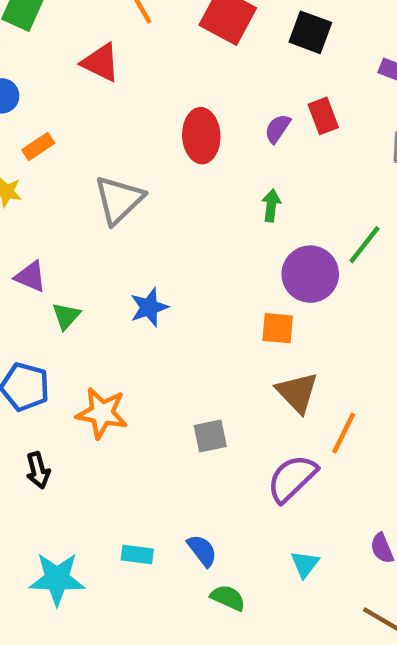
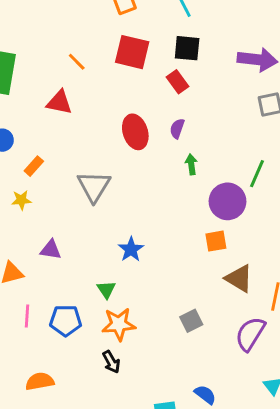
red rectangle: (323, 116) -> (177, 82), moved
purple semicircle: (277, 129) -> (177, 129), moved
green triangle: (66, 316) -> (106, 290), moved
black arrow: (38, 470) -> (111, 362), moved

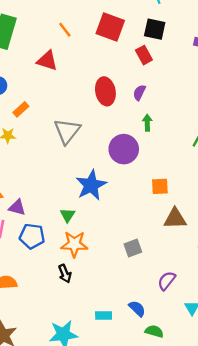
purple circle: (228, 201) -> (124, 149), moved
blue star: (131, 249) -> (91, 185), size x1.5
purple triangle: (51, 250) -> (17, 207), moved
brown triangle: (239, 279) -> (175, 219), turned -40
purple semicircle: (250, 334) -> (167, 281), moved, size x0.7

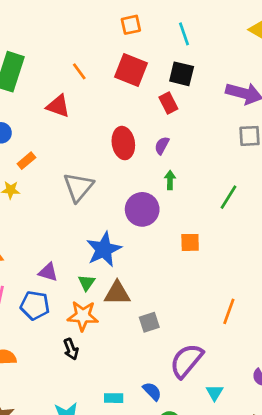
orange square: (160, 186) -> (190, 242), moved
purple triangle: (17, 207) -> (48, 272), moved
green triangle: (68, 215) -> (87, 283), moved
brown triangle: (175, 219) -> (117, 293), moved
purple semicircle: (167, 281) -> (187, 361), size x1.6

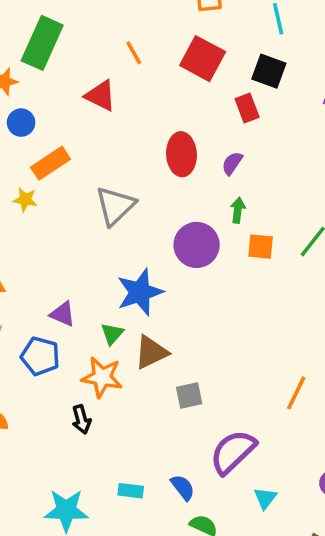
orange rectangle: (26, 161) -> (50, 163), size x1.5
orange square: (190, 242) -> (261, 247), moved
brown triangle: (117, 293) -> (151, 352), turned -32

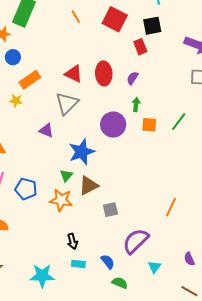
black square: (269, 71) -> (152, 26), turned -30
red triangle: (101, 96) -> (74, 74), moved
purple triangle: (63, 314) -> (46, 130), moved
black arrow: (81, 419) -> (72, 241), moved

